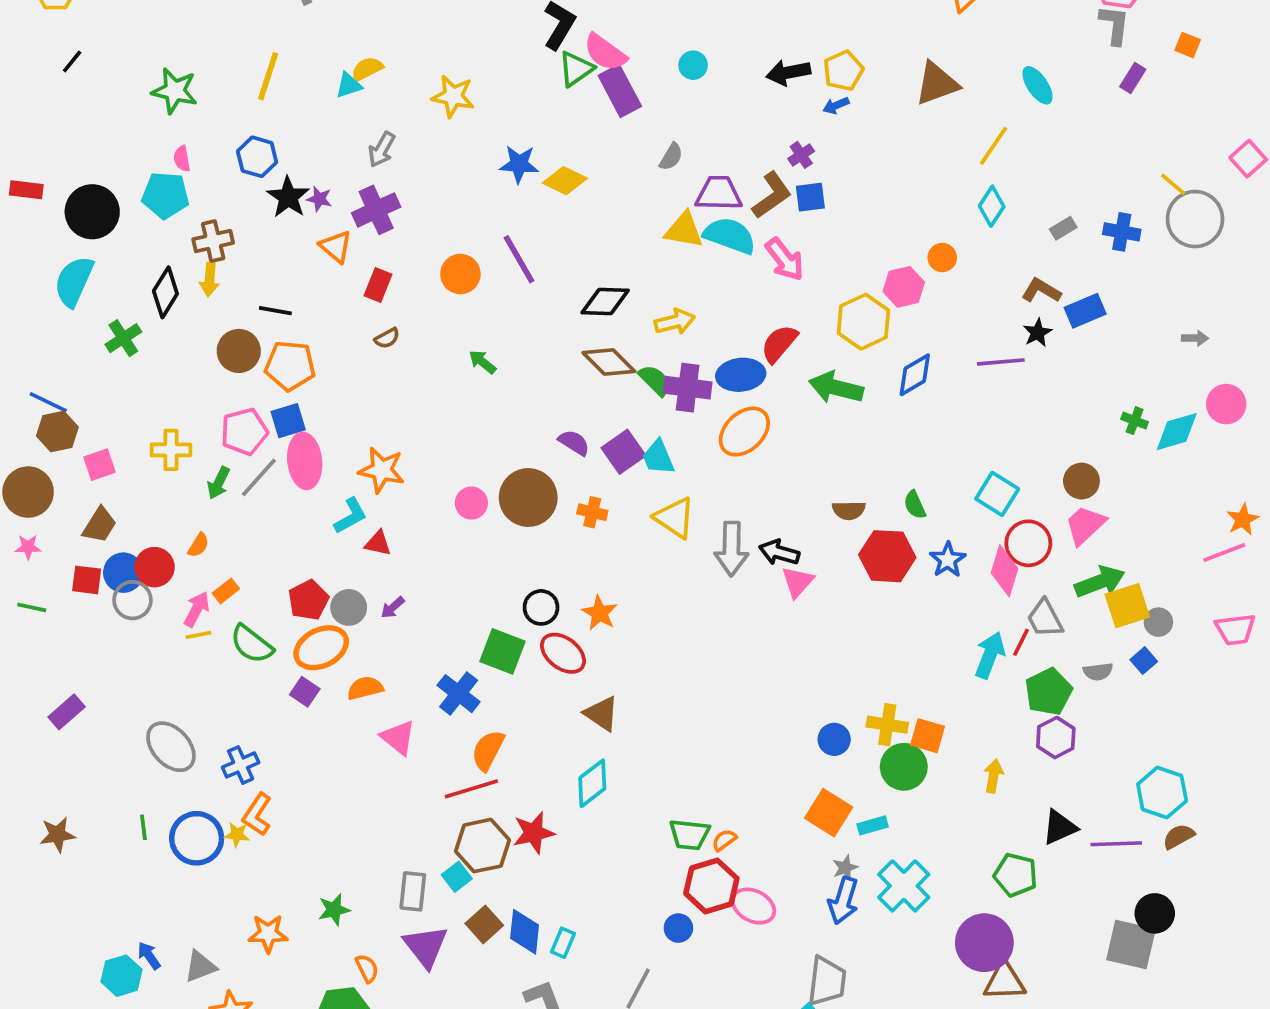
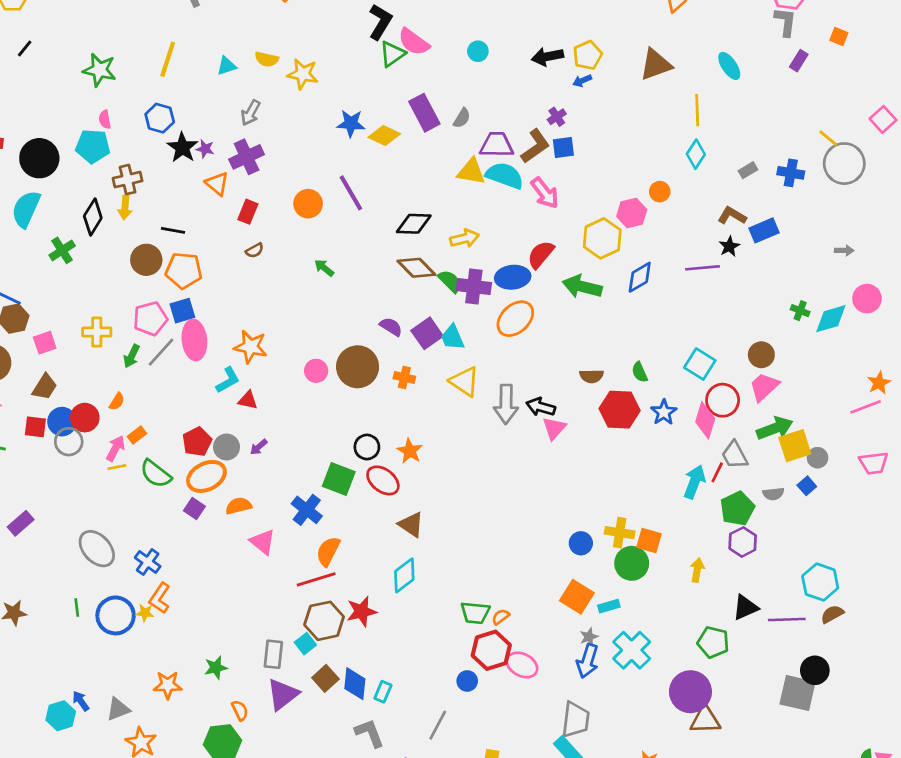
yellow semicircle: (367, 69) -> (267, 59), moved, turned -140
purple rectangle: (620, 91) -> (424, 113), moved
yellow line: (994, 146) -> (697, 110), turned -36
blue cross: (241, 765) -> (148, 562), turned -30
purple triangle: (426, 946) -> (283, 694), turned 30

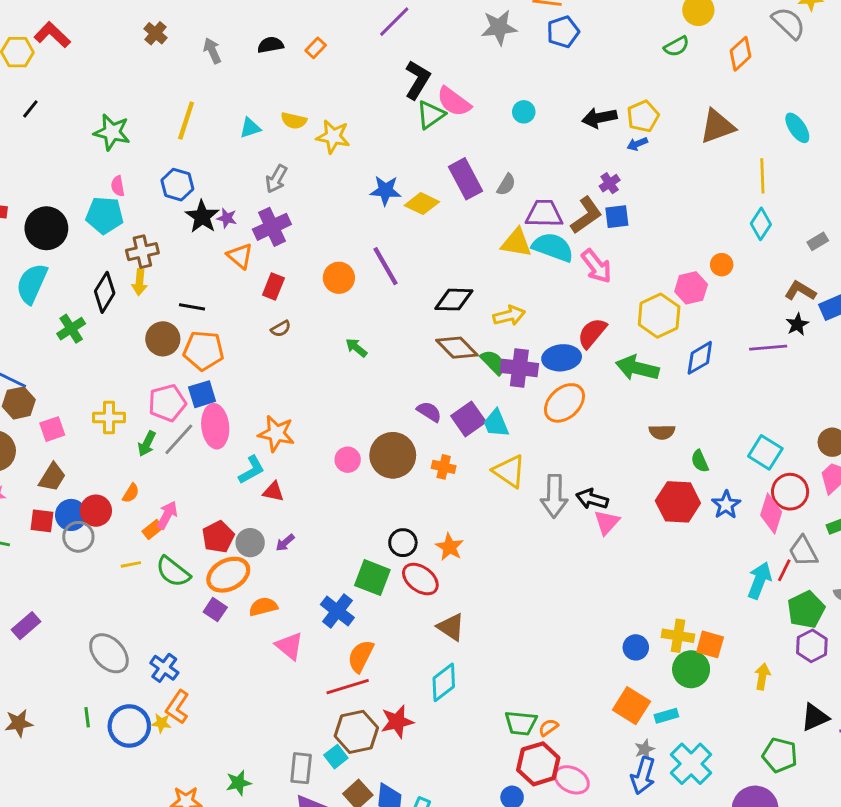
brown semicircle: (592, 376) -> (662, 432), moved
pink arrow: (116, 448) -> (167, 515), moved

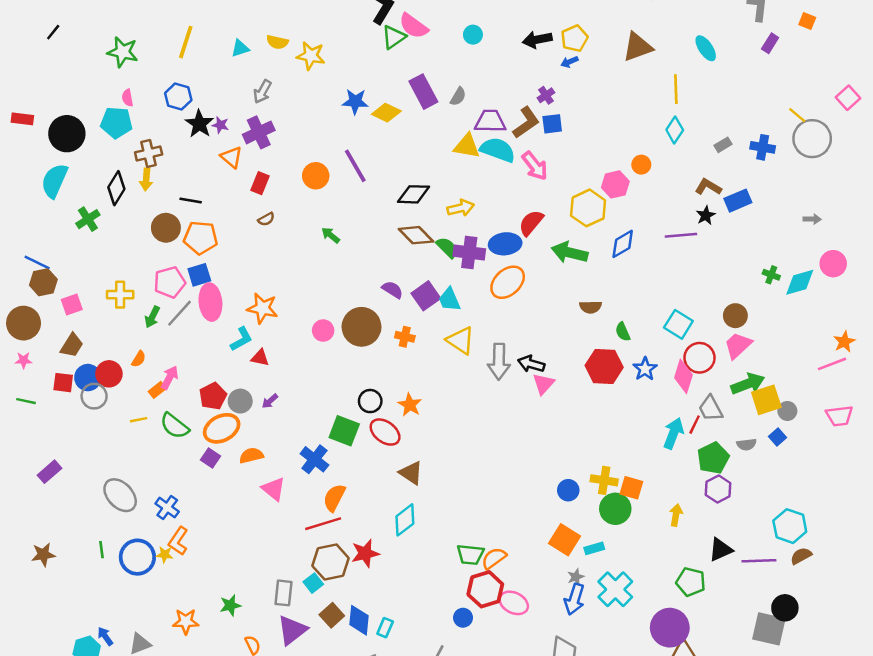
orange semicircle: (548, 727) -> (494, 558), size x1.5

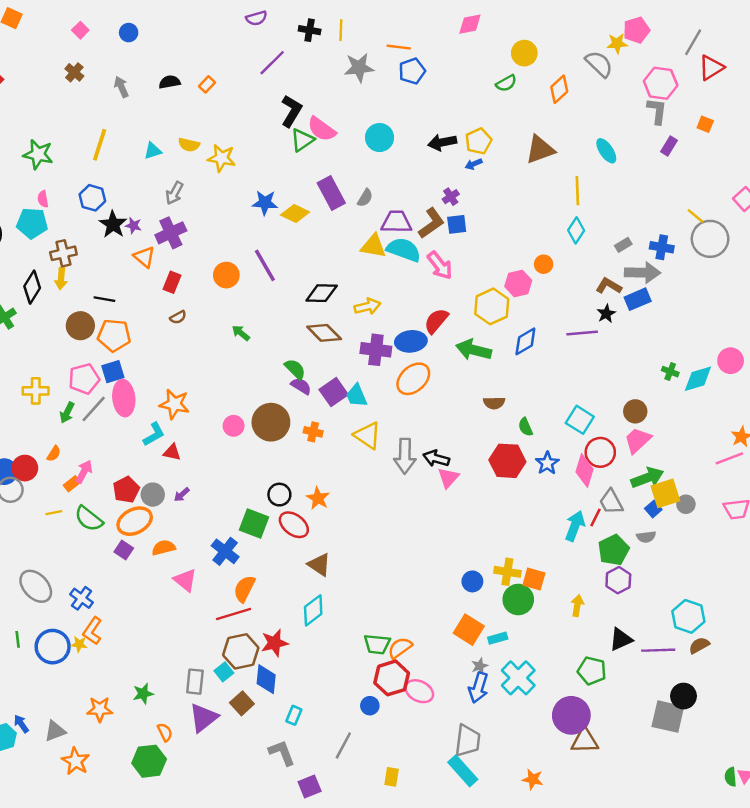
cyan circle: (473, 35) -> (380, 138), size x1.5
gray arrow: (812, 219) -> (642, 273), moved, size x2.0
green semicircle: (447, 248) -> (295, 369), moved
blue square: (777, 437) -> (653, 509), moved
blue diamond: (359, 620) -> (266, 679), moved

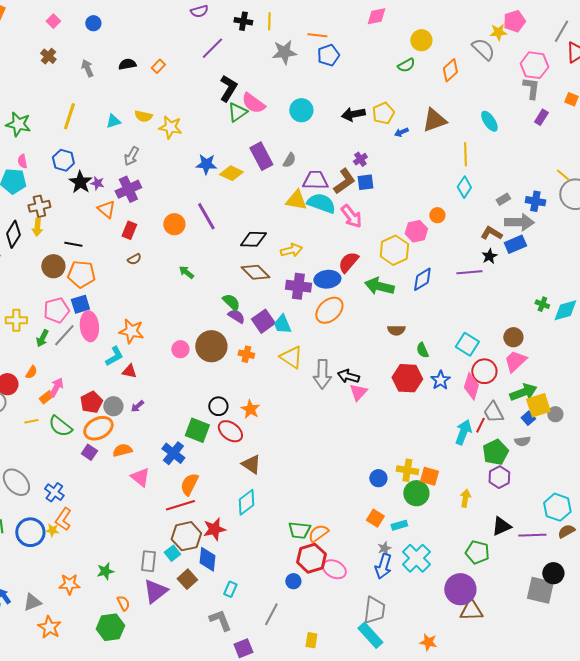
blue arrow: (474, 164) -> (401, 132), moved
orange square: (469, 630) -> (375, 518), size x0.7

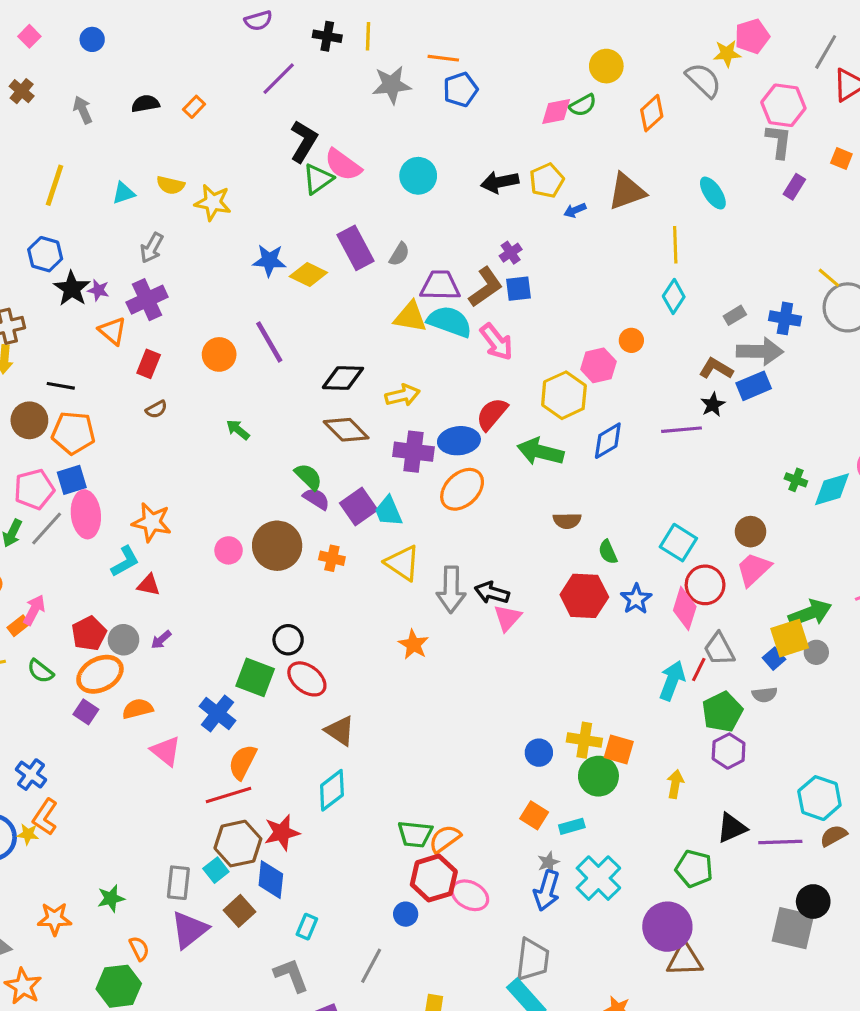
pink diamond: (376, 16) -> (556, 112), moved
green arrow: (523, 392) -> (810, 613), moved
orange star: (250, 409) -> (413, 644), moved
green semicircle: (60, 426) -> (40, 671), size x0.7

